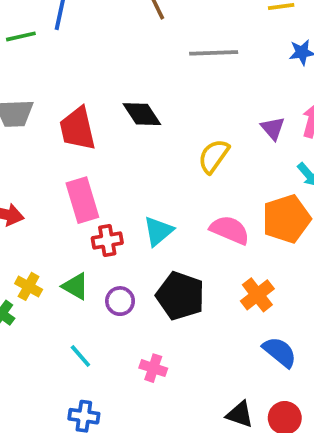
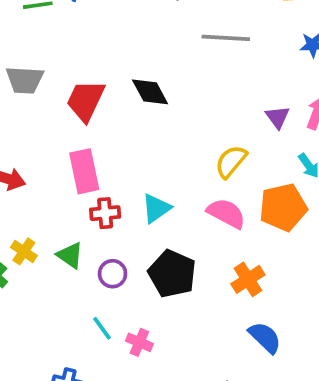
red trapezoid: (78, 129) -> (86, 101), turned 33
yellow semicircle: (214, 156) -> (231, 162), moved
cyan line: (80, 356) -> (102, 328), moved

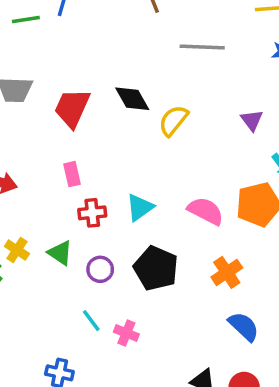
yellow semicircle: (231, 162) -> (173, 121), moved
pink rectangle: (84, 171) -> (72, 174), size x0.6

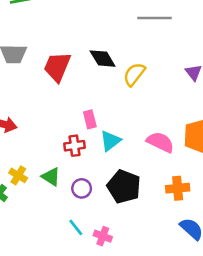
pink rectangle: (72, 174) -> (90, 119), moved
orange cross: (227, 272) -> (178, 188), turned 30

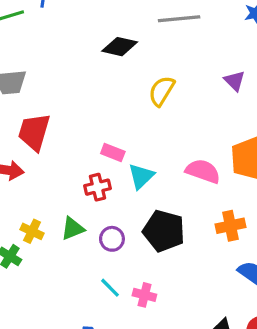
black diamond: (103, 59) -> (120, 47), moved, turned -40
red trapezoid: (57, 67) -> (34, 132), moved
pink rectangle: (90, 119) -> (113, 153), turned -48
green triangle: (51, 177) -> (73, 229), turned -48

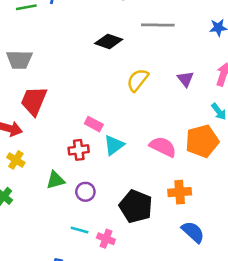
purple triangle: (235, 81) -> (185, 79), moved
yellow cross: (32, 231) -> (16, 160), moved
black pentagon: (164, 231) -> (136, 206), moved
cyan line: (110, 288) -> (80, 230), turned -36

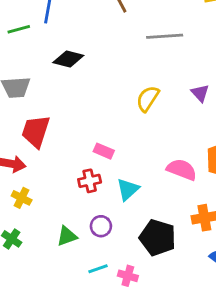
black diamond: (109, 41) -> (68, 59), moved
cyan triangle: (114, 145) -> (128, 189), moved
green triangle: (55, 180) -> (67, 236), moved
cyan line: (80, 230) -> (98, 269), turned -30

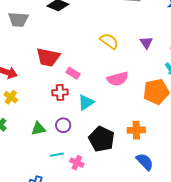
yellow semicircle: (148, 99) -> (109, 41), turned 84
red trapezoid: (36, 131) -> (48, 57), moved, turned -105
pink semicircle: (182, 170) -> (118, 79), moved, turned 135

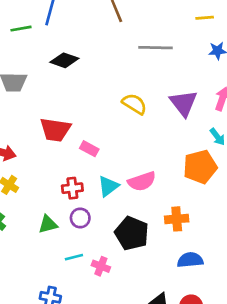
purple triangle: (146, 43) -> (183, 103), size x1.6
pink semicircle: (118, 79) -> (142, 181), moved
red cross: (60, 92) -> (72, 188), moved
blue semicircle: (145, 162) -> (190, 260), turned -48

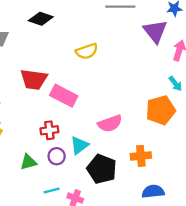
purple triangle: (183, 103) -> (155, 31), moved
yellow semicircle: (134, 104) -> (87, 51), moved, turned 130
pink rectangle: (89, 149) -> (64, 96), size x1.6
cyan triangle: (108, 186) -> (79, 145), moved

